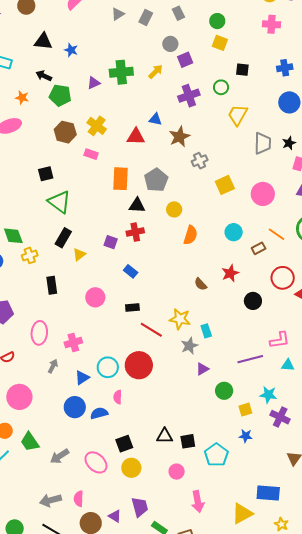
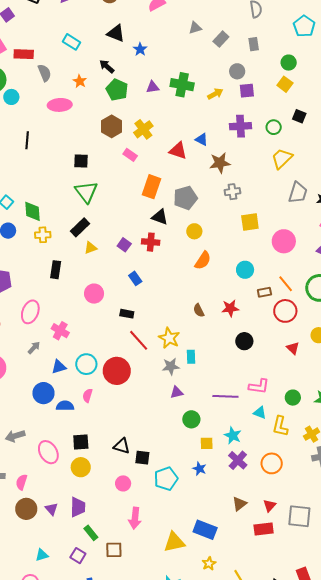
red circle: (283, 278) -> (285, 311), moved
pink cross: (73, 343) -> (60, 331), turned 30

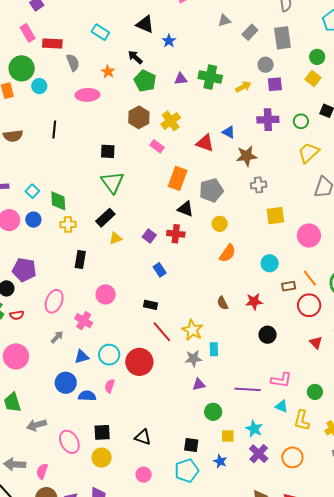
gray rectangle: (254, 44) -> (282, 38), size x1.6
pink circle: (94, 294) -> (106, 294), moved
black square: (142, 458) -> (191, 445), moved

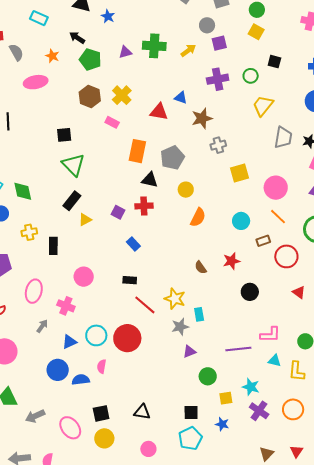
yellow cross: (68, 224) -> (29, 232), moved
orange line: (310, 278) -> (278, 217), moved

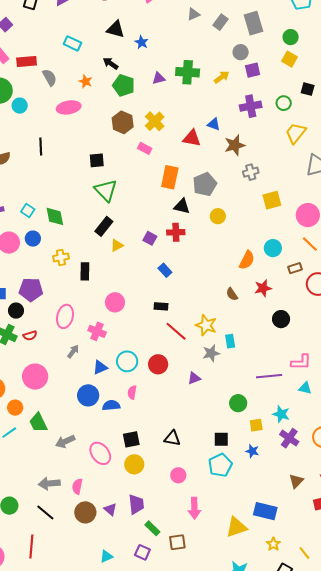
orange semicircle: (198, 217) -> (247, 260), moved
red circle: (127, 338) -> (158, 364), size x0.7
purple triangle: (189, 352) -> (194, 378), moved

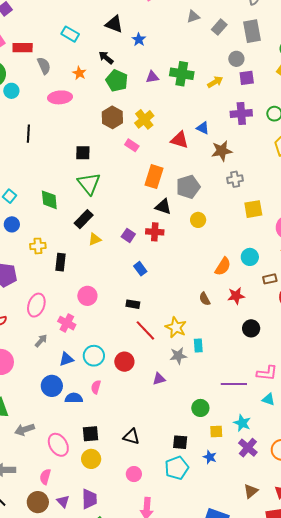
green diamond: (55, 216) -> (49, 200), moved
pink semicircle: (77, 486) -> (45, 477), moved

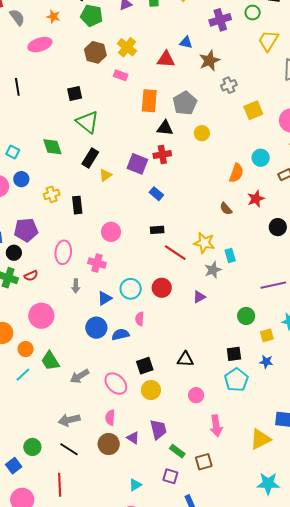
purple square: (128, 235) -> (137, 164), size x1.5
gray arrow: (41, 341) -> (76, 286), turned 152

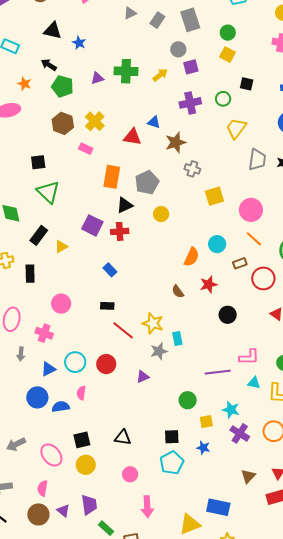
gray cross: (229, 85) -> (192, 169), turned 35
black triangle: (165, 128) -> (125, 205), turned -36
black rectangle: (90, 158) -> (39, 235), moved
purple square: (137, 164) -> (92, 225), moved

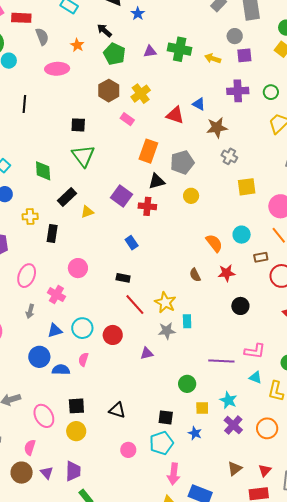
yellow arrow: (160, 75) -> (213, 58), turned -133
orange semicircle: (192, 257) -> (214, 243), turned -72
pink circle: (130, 474) -> (128, 450), moved
pink arrow: (147, 507) -> (174, 474), moved

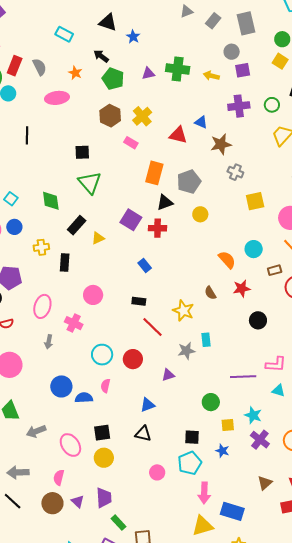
red rectangle: (21, 18) -> (15, 66), moved, turned -66
yellow star: (165, 302) -> (183, 311), moved
blue triangle: (55, 331) -> (148, 405), moved

